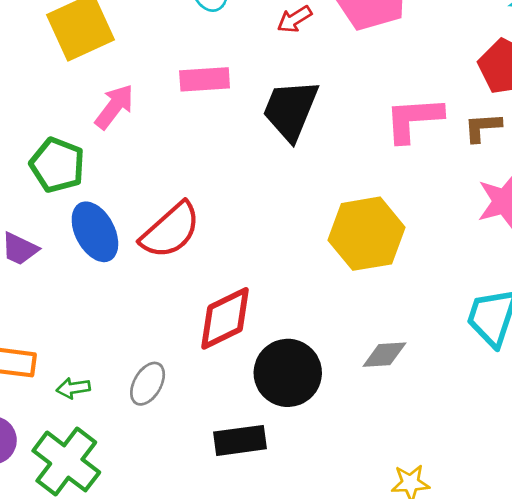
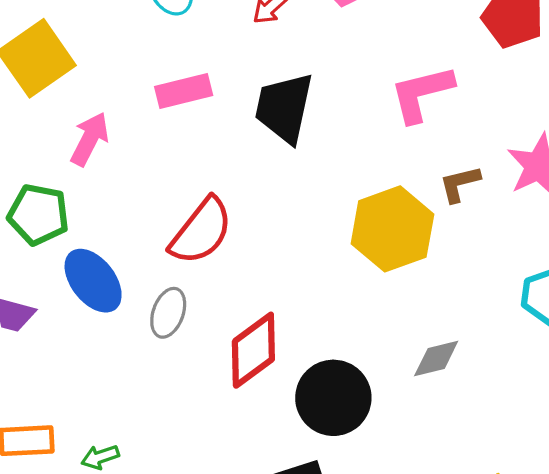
brown L-shape: (483, 127) -> (460, 184), moved
red semicircle: (170, 230) -> (201, 231), moved
gray ellipse: (148, 384) -> (168, 313), moved

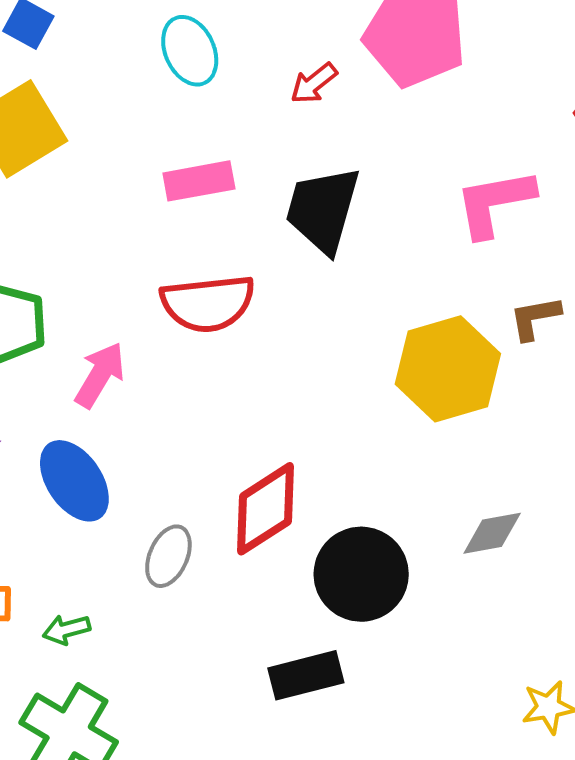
pink arrow: (90, 139) -> (100, 375), moved
red semicircle: (201, 231) -> (208, 303), moved, turned 42
blue ellipse: (93, 281) -> (74, 481), moved
gray ellipse: (168, 313) -> (168, 556), moved

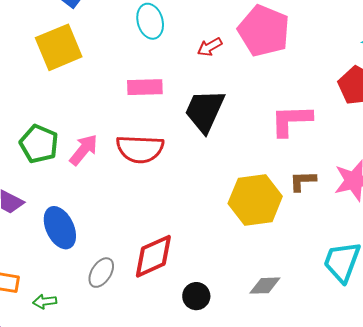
pink arrow: (100, 375) -> (84, 150), moved
black circle: (361, 574) -> (196, 296), size x0.6

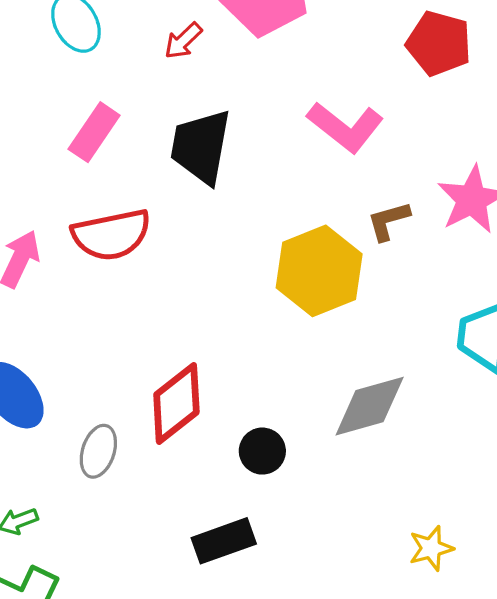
pink rectangle: (145, 87) -> (94, 132), turned -40
pink L-shape: (291, 120) -> (345, 127), turned -126
gray diamond: (265, 286) -> (370, 406), size x1.5

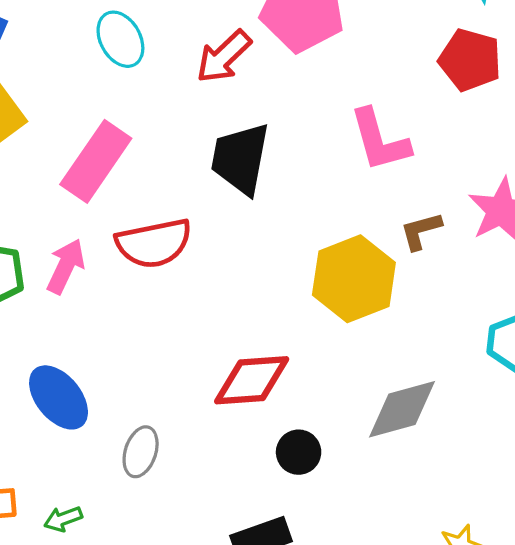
red arrow: (183, 41) -> (224, 57), size x1.5
pink L-shape: (345, 127) -> (380, 140), turned 36
pink rectangle: (94, 132) -> (96, 161), moved, size x1.4
red diamond: (176, 403) -> (252, 380), moved, turned 34

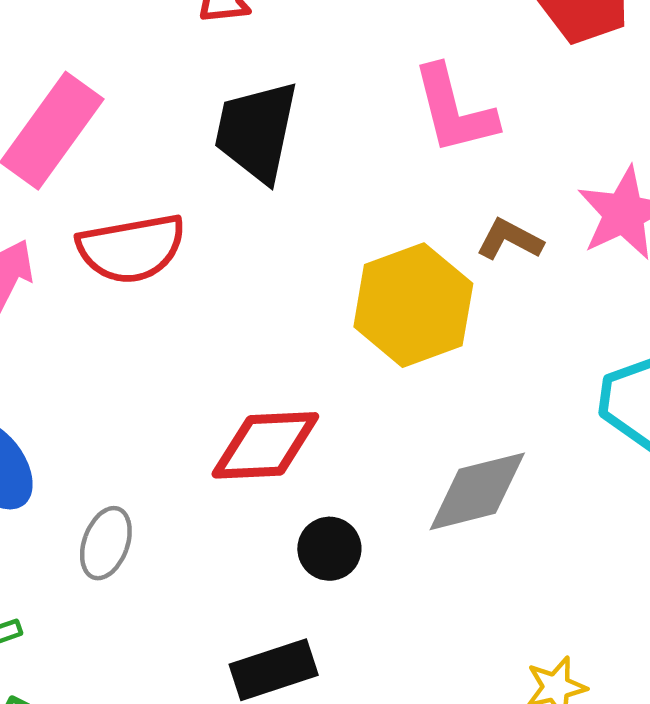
brown L-shape: (421, 231) -> (510, 240), turned 42

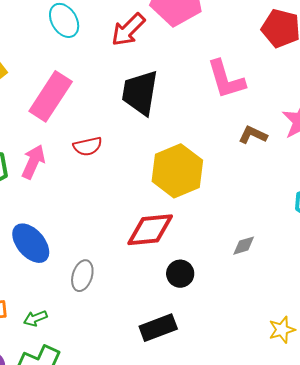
red semicircle: (131, 248) -> (88, 146), size x0.6
yellow hexagon: (413, 305) -> (177, 171), moved
gray diamond: (477, 491) -> (244, 246), size x0.5

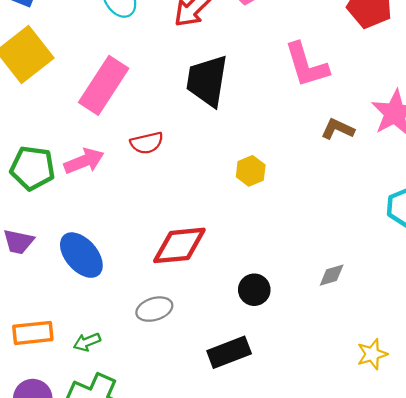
pink arrow: (33, 162) -> (84, 161), turned 44
yellow hexagon: (177, 171) -> (251, 171), size x0.5
red diamond: (150, 230) -> (179, 245), moved
gray diamond: (244, 246) -> (332, 275), moved
gray ellipse: (82, 276) -> (154, 309), moved, turned 56

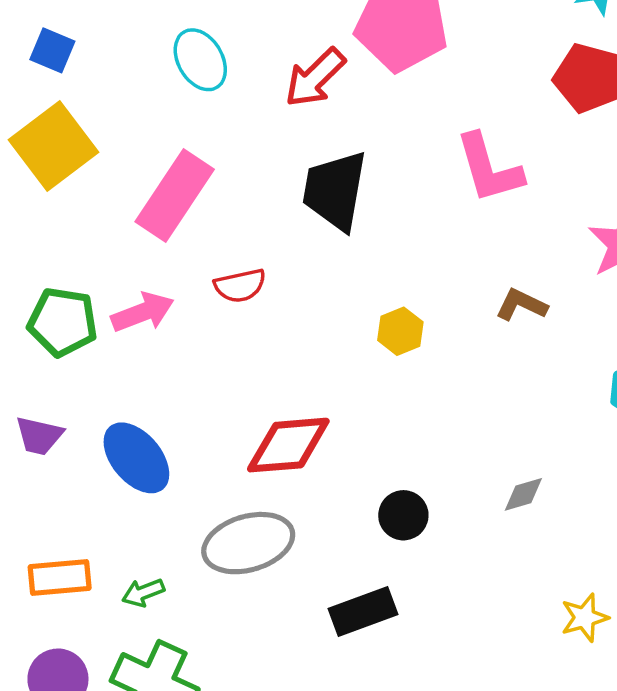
brown L-shape: (338, 129) -> (521, 305), moved
gray ellipse: (154, 309) -> (248, 543), size x1.6

